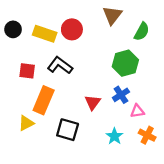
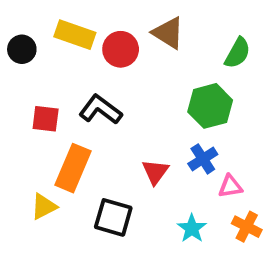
brown triangle: (112, 15) -> (168, 33), moved, turned -36
yellow rectangle: (45, 34) -> (75, 35), moved

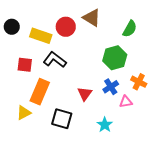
yellow rectangle: (75, 35) -> (41, 36), moved
orange cross: (247, 227) -> (139, 82), moved

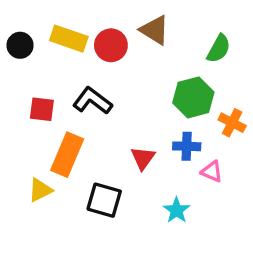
yellow rectangle: (41, 36) -> (69, 39), moved
orange cross: (139, 82) -> (232, 123), moved
blue cross: (111, 87) -> (187, 146), turned 35
pink triangle: (126, 102) -> (212, 172), turned 32

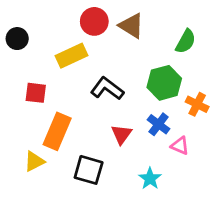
yellow rectangle: (69, 39) -> (71, 56), moved, turned -44
red circle: (111, 45) -> (94, 21), moved
black L-shape: (92, 101) -> (107, 89), moved
blue cross: (187, 146) -> (159, 124), turned 35

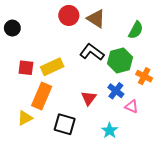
yellow rectangle: (71, 56) -> (52, 67), moved
black L-shape: (107, 89) -> (92, 52), moved

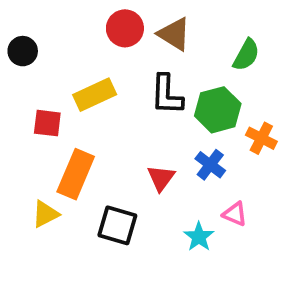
black L-shape: (92, 52) -> (167, 95), turned -125
yellow rectangle: (52, 67) -> (95, 95), moved
pink triangle: (132, 106) -> (235, 214), moved

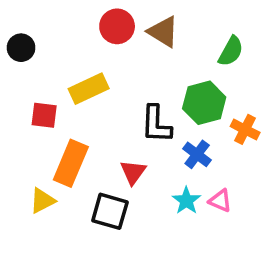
black L-shape: (167, 95) -> (156, 124), moved
red triangle: (161, 178) -> (133, 172), moved
cyan star: (199, 237) -> (186, 201), moved

